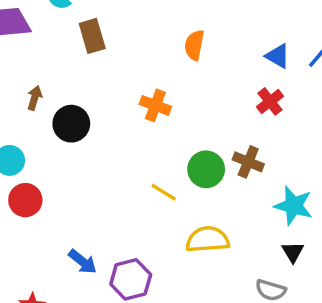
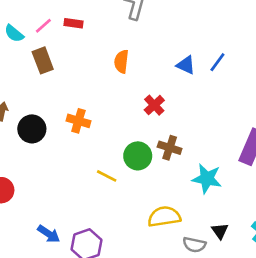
red cross: (270, 101) -> (154, 105), moved
orange cross: (155, 105) -> (78, 121), moved
yellow semicircle: (208, 239) -> (164, 217), moved
black triangle: (293, 252) -> (220, 231), moved

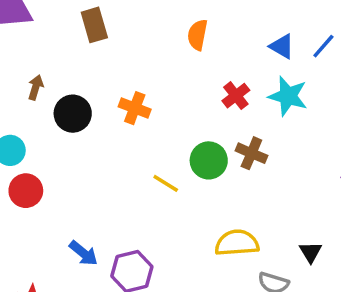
cyan star: (207, 179) -> (288, 96), moved
black triangle: (220, 231) -> (311, 252), moved

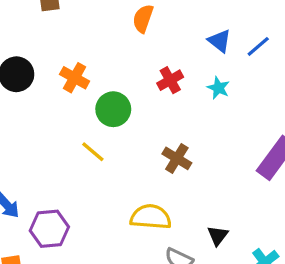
cyan star: (288, 96) -> (218, 88), size x0.6
brown cross: (251, 153) -> (177, 158), moved
green circle: (209, 160) -> (113, 109), moved

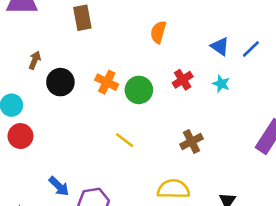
green circle: (113, 109) -> (139, 90), moved
brown cross: (177, 158) -> (192, 141), turned 35

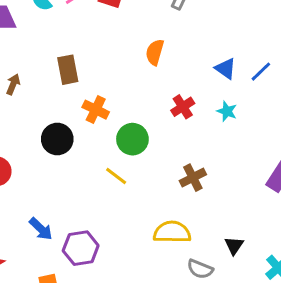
brown rectangle: (82, 18) -> (68, 70), moved
black circle: (60, 82) -> (57, 139), moved
green circle: (139, 90) -> (132, 139), moved

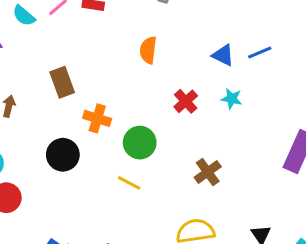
blue line: (261, 72) -> (260, 52), turned 30

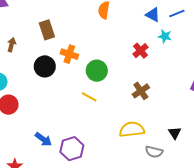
cyan star: (232, 99) -> (165, 36), moved
red cross: (186, 101) -> (141, 51), moved
black circle: (63, 155) -> (45, 66), moved

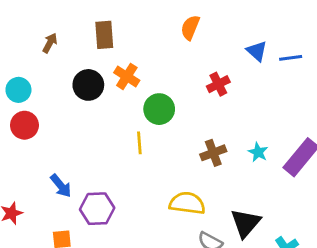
cyan star: (165, 36) -> (258, 152), moved
red cross: (141, 51) -> (218, 84), moved
yellow line: (89, 97) -> (139, 143), turned 42
black triangle: (175, 133) -> (246, 223), size x1.6

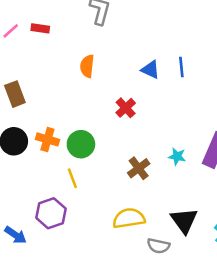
blue line: (291, 58) -> (181, 67), turned -72
orange cross: (127, 76) -> (47, 139), moved
purple hexagon: (97, 209) -> (51, 213), moved

